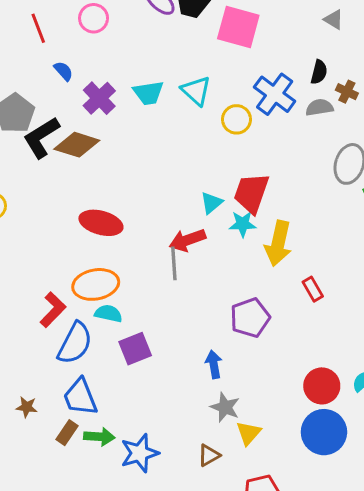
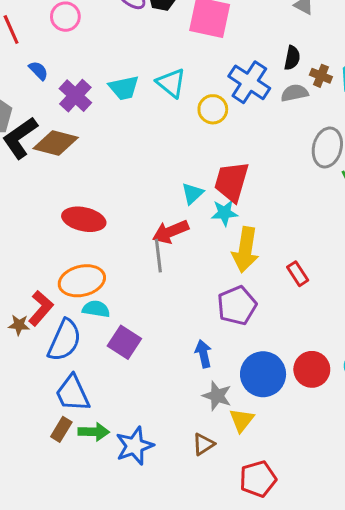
yellow arrow: (278, 243) -> (245, 250), moved
purple square: (135, 349) -> (124, 342), turned -32
brown star: (27, 407) -> (19, 325), moved
blue circle: (324, 432) -> (263, 374), moved

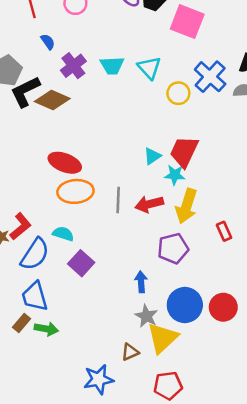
red arrow: (171, 232) -> (149, 204), moved
orange ellipse: (82, 281) -> (75, 191), moved
yellow triangle: (242, 420) -> (163, 338), size x1.6
blue star: (135, 446) -> (99, 379), moved

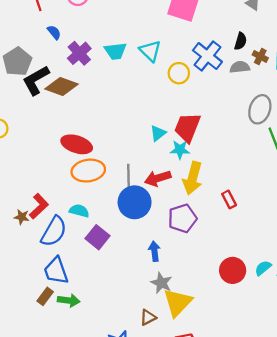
blue circle: (185, 305) -> (135, 202), moved

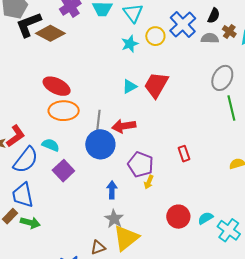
cyan star: (180, 150) -> (130, 44), moved, turned -30
yellow arrow: (193, 178) -> (149, 182), moved, size x0.5
purple pentagon: (182, 218) -> (141, 164), turned 30

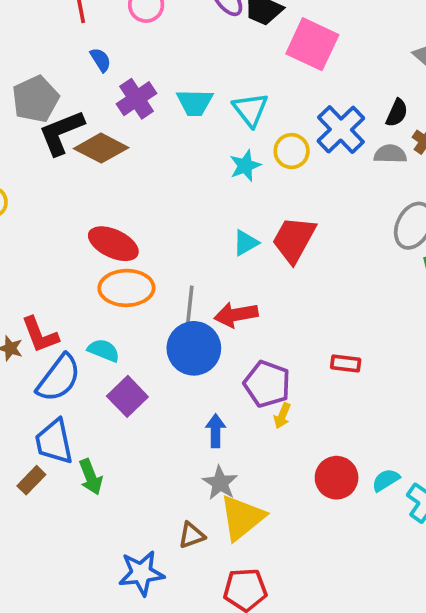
red L-shape: (16, 136) -> (40, 335), turned 105
red rectangle: (184, 154) -> (346, 363), turned -63
green arrow: (30, 223) -> (91, 477), moved, turned 54

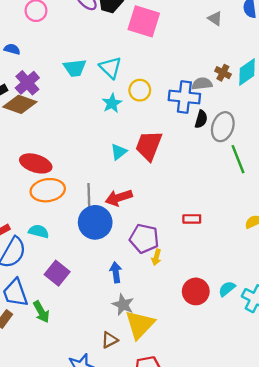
blue semicircle: (101, 60) -> (12, 49), turned -35
purple cross: (137, 99) -> (27, 83), moved
black semicircle: (397, 113) -> (201, 119), moved
blue cross: (341, 130) -> (184, 97), moved, turned -32
purple square: (127, 396) -> (57, 273), moved

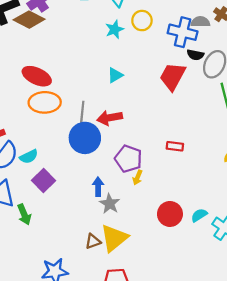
black semicircle: (201, 119) -> (195, 55), turned 77
red trapezoid: (149, 146) -> (173, 76), moved
cyan semicircle: (39, 231) -> (29, 156), moved, turned 132
gray star: (123, 305) -> (110, 204), moved
brown triangle: (110, 340) -> (93, 241), moved

